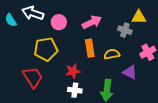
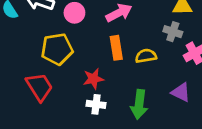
gray cross: (125, 30) -> (173, 32), moved
purple triangle: (130, 72) -> (181, 92), moved

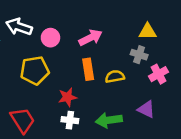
red trapezoid: (39, 87) -> (23, 120), moved
green arrow: (139, 104) -> (109, 120), turned 75

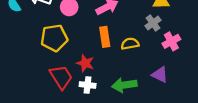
gray cross: (139, 55) -> (153, 23), turned 35
red star: (67, 97) -> (85, 63), turned 30
red trapezoid: (23, 120) -> (61, 77), moved

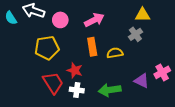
pink cross: (171, 41) -> (162, 72), moved

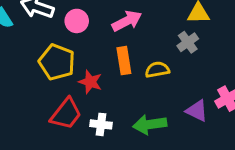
yellow pentagon: (47, 48) -> (57, 62), turned 30
red star: (75, 70) -> (90, 82), moved
red trapezoid: (53, 83) -> (66, 114), turned 70

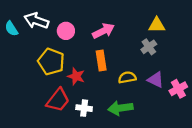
yellow semicircle: (157, 70) -> (127, 77), moved
purple triangle: (197, 111) -> (156, 80), moved

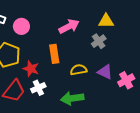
pink arrow: (103, 31) -> (69, 26), moved
white cross: (84, 108) -> (38, 88), moved, turned -32

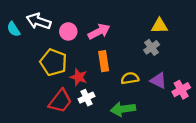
pink arrow: (69, 26) -> (99, 31), moved

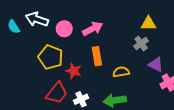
purple triangle: (158, 81) -> (156, 65), moved
white cross: (87, 98) -> (81, 99), moved

